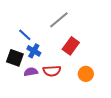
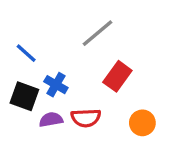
blue line: (25, 35) -> (26, 53), moved

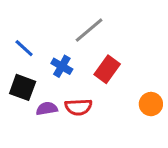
blue cross: (56, 85) -> (62, 66), moved
orange circle: (142, 123) -> (151, 104), moved

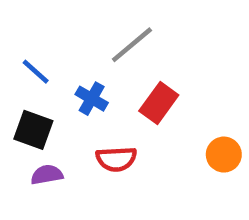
purple semicircle: (47, 109) -> (47, 175), moved

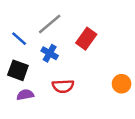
gray line: (132, 45) -> (50, 24), moved
red rectangle: (159, 103) -> (86, 39), moved

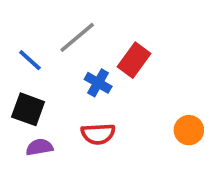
blue cross: (50, 53) -> (98, 83), moved

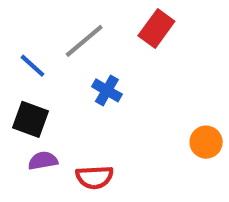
red rectangle: (134, 60) -> (156, 28), moved
red semicircle: (98, 134) -> (95, 177), moved

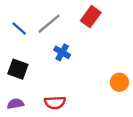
blue line: (33, 66) -> (19, 28), moved
purple semicircle: (43, 161) -> (16, 104), moved

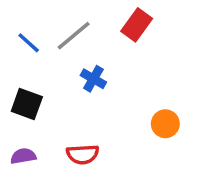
orange circle: (119, 82) -> (165, 124), moved

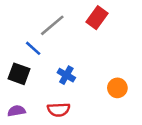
blue line: (29, 43) -> (33, 48), moved
blue cross: (93, 79) -> (66, 75), moved

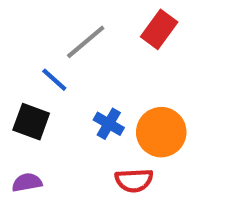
orange circle: (117, 88) -> (161, 132), moved, size x1.5
red semicircle: (59, 110) -> (134, 180), moved

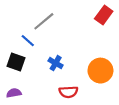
red rectangle: (159, 29) -> (104, 15), moved
orange circle: (161, 132) -> (100, 71), moved

